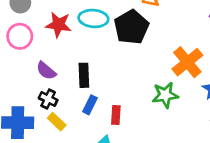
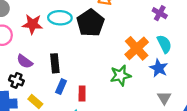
black cross: (48, 99) -> (16, 80), moved

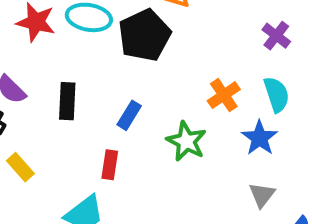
orange cross: (137, 48) -> (224, 95), size x0.7
green star: (120, 75) -> (186, 141), turned 30
blue rectangle: (61, 87) -> (129, 115), moved

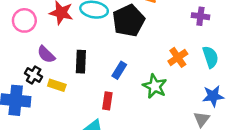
purple cross: (276, 36) -> (200, 16), moved, turned -30
blue star: (260, 138) -> (213, 96), moved, turned 30
yellow rectangle: (20, 167) -> (57, 85), moved, turned -30

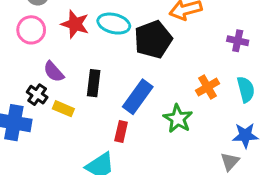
blue rectangle: (119, 70) -> (138, 97), size x1.6

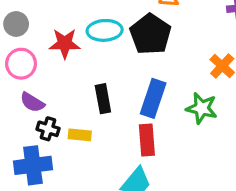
purple semicircle: (54, 72) -> (32, 102), moved
red rectangle: (121, 132) -> (147, 140), size x1.4

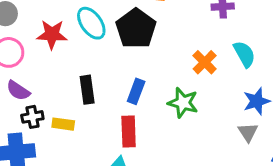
cyan ellipse: (105, 30) -> (91, 23), turned 56
blue rectangle: (153, 98) -> (136, 91), size x0.7
black cross: (48, 129) -> (32, 117), turned -30

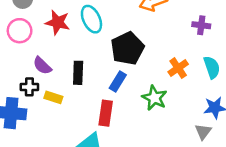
black pentagon: (136, 29) -> (127, 48), moved
purple semicircle: (18, 91) -> (42, 66), moved

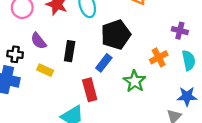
purple cross: (201, 25) -> (180, 31), moved
black cross: (29, 87) -> (15, 54), moved
red rectangle: (106, 113) -> (90, 90), turned -30

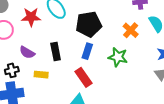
black pentagon: (116, 35) -> (89, 24), turned 30

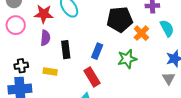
black pentagon: (89, 24) -> (120, 19), moved
purple semicircle: (27, 52) -> (45, 38), moved, turned -119
green star: (118, 57) -> (127, 59), turned -30

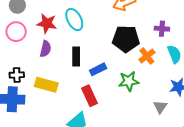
black rectangle: (66, 50) -> (76, 56), moved
blue rectangle: (97, 51) -> (98, 69), turned 35
yellow rectangle: (50, 72) -> (46, 85), size x1.5
gray triangle: (169, 78) -> (160, 107), moved

